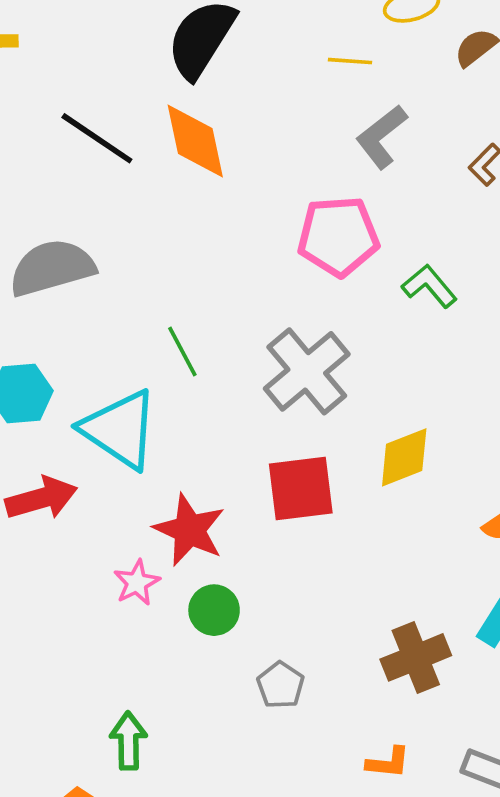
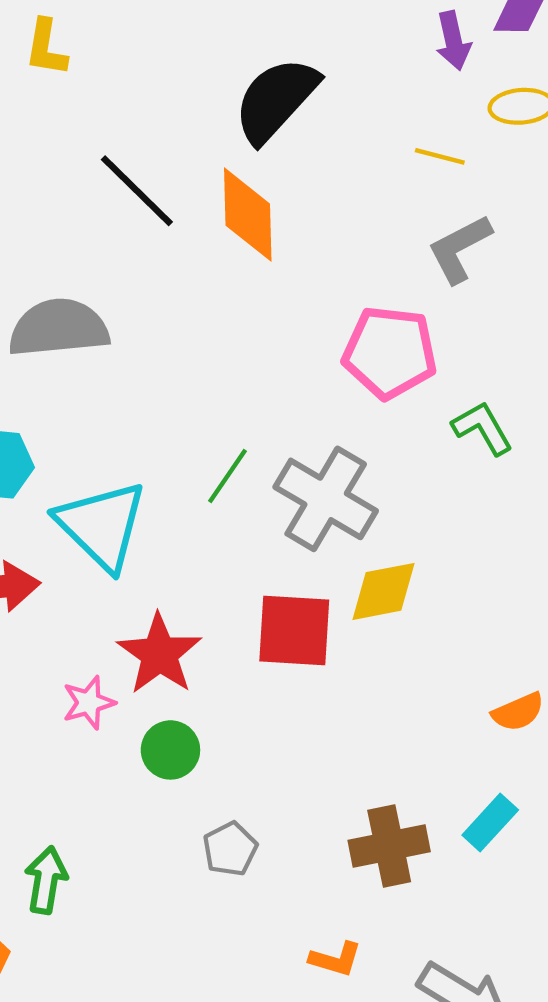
green line: (182, 352) -> (227, 476), moved, turned 52
gray cross: (307, 371) -> (326, 499), turned -30
yellow diamond: (404, 457) -> (384, 591), moved

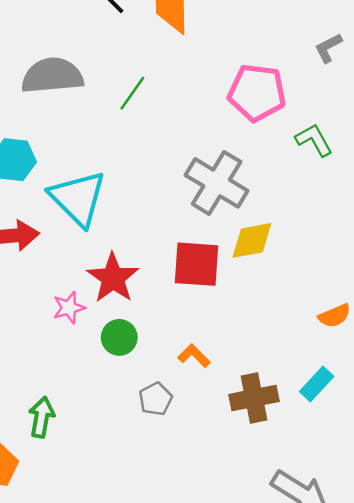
gray L-shape: (460, 249) -> (328, 48), moved, size x0.7
green line: (227, 476) -> (132, 93), moved
orange L-shape: (336, 959) -> (194, 356), moved, turned -152

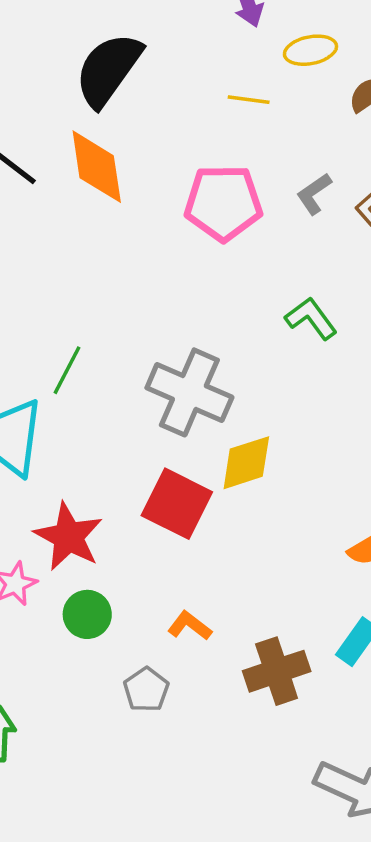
green line: (132, 93) -> (67, 370), moved
pink pentagon: (257, 93) -> (223, 203), moved
red square: (196, 264) -> (177, 504), turned 30

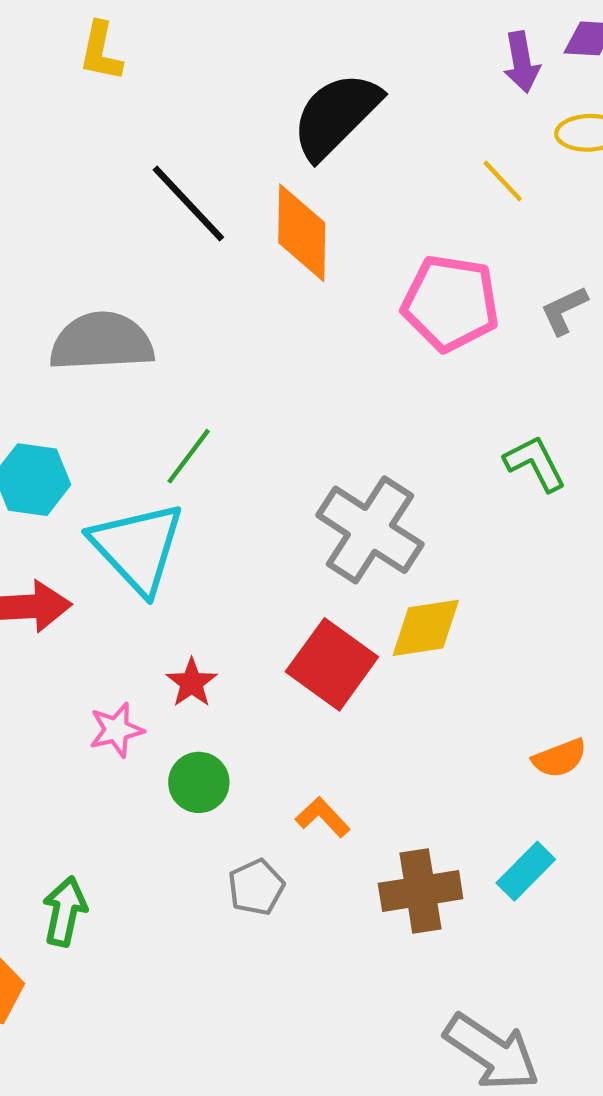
yellow line: (249, 100) -> (503, 181), turned 30
green line: (67, 370) -> (189, 456), moved
red star: (68, 537) -> (192, 683), size x0.6

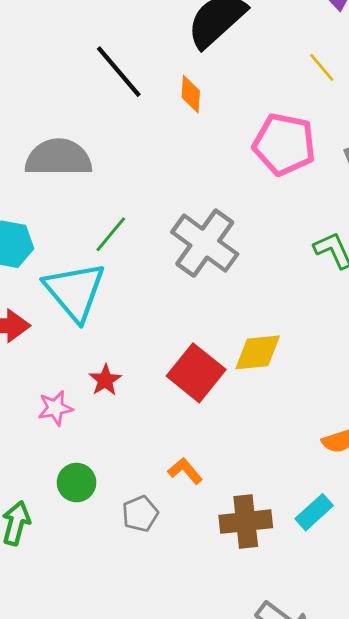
orange diamond: (302, 233) -> (191, 94), size x0.6
gray cross: (370, 530) -> (205, 243), moved
green circle: (199, 782) -> (77, 483), moved

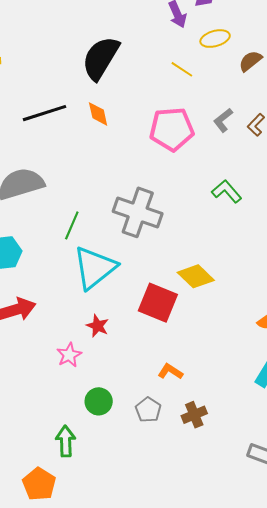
black line: (119, 72) -> (44, 113), turned -51
cyan triangle: (75, 291) -> (95, 268), moved, turned 48
yellow diamond: (258, 352) -> (196, 276), turned 66
brown cross: (246, 522) -> (194, 415), moved, size x0.7

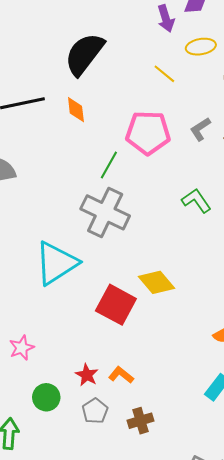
green line: (72, 225) -> (109, 165), moved
red star: (97, 326) -> (87, 375), moved

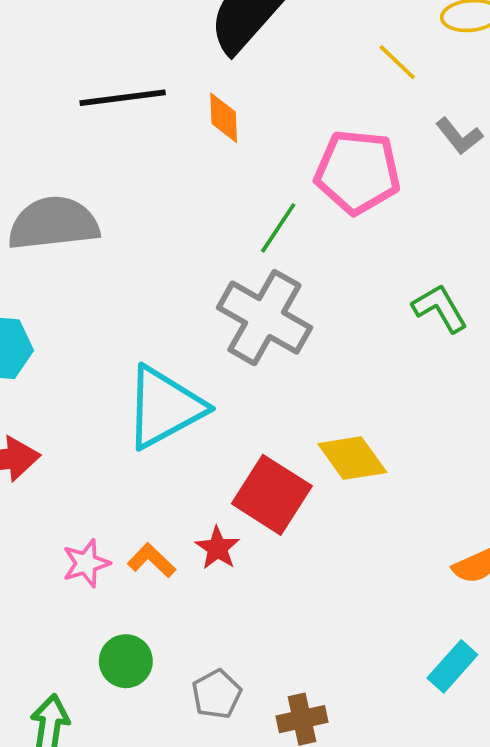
gray L-shape: (200, 129) -> (459, 136), moved, turned -100
red star: (87, 375) -> (217, 548), moved
orange L-shape: (121, 375) -> (152, 560), moved

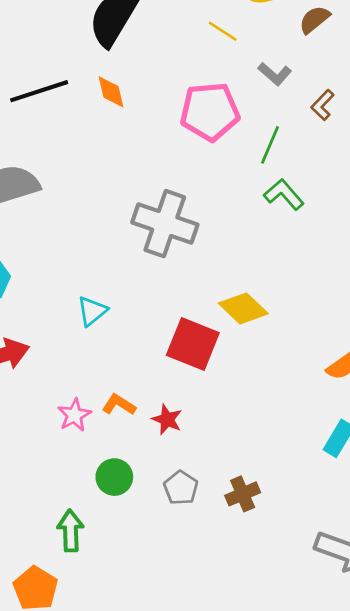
green line: (278, 228) -> (270, 145), moved
cyan triangle: (164, 407) -> (92, 311), moved, size x0.5
red star: (217, 548) -> (167, 419), moved

